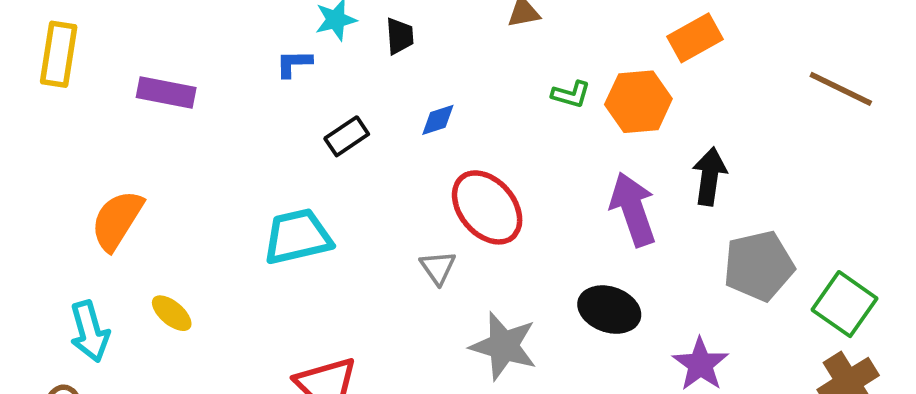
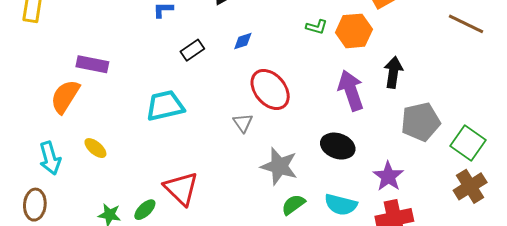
purple rectangle: (166, 93) -> (92, 64), moved

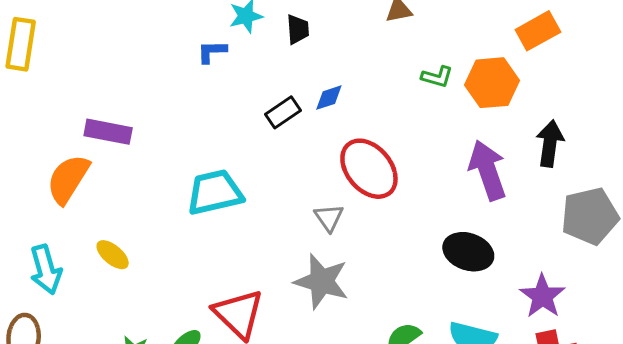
black rectangle: (192, 50) -> (283, 112), moved
gray star: (279, 166) -> (322, 281), moved

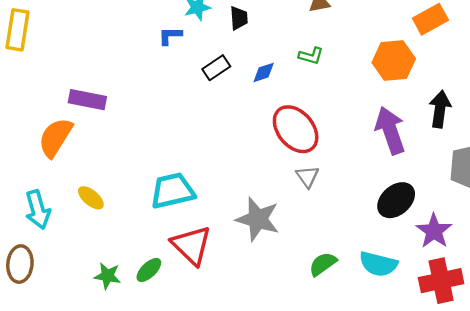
green L-shape: (437, 77) -> (311, 56), moved
black rectangle: (283, 112) -> (216, 68), moved
cyan trapezoid: (215, 192) -> (173, 191), moved
gray triangle: (329, 218) -> (307, 177), moved
black ellipse: (468, 252) -> (396, 200), moved, turned -60

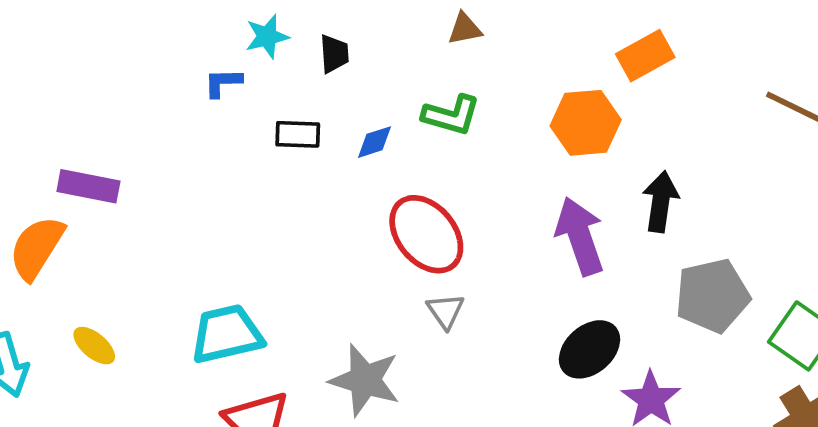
green L-shape: (311, 56) -> (451, 115), size x1.4
black rectangle: (216, 68) -> (298, 134), turned 36

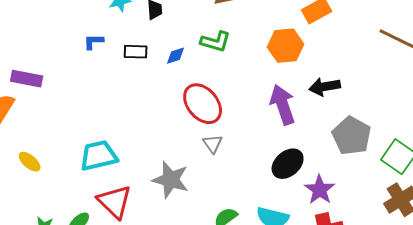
blue L-shape: (223, 83) -> (94, 42), moved
black arrow: (661, 202) -> (325, 87), turned -108
gray pentagon: (712, 296) -> (352, 136), turned -30

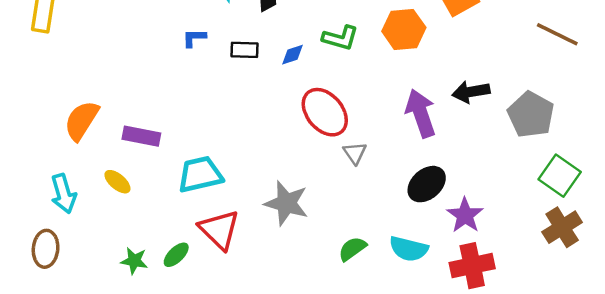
orange hexagon: (286, 46) -> (404, 29), moved
purple rectangle: (27, 79) -> (141, 136), moved
gray pentagon: (352, 136) -> (531, 115), moved
gray triangle: (213, 144) -> (355, 153), moved

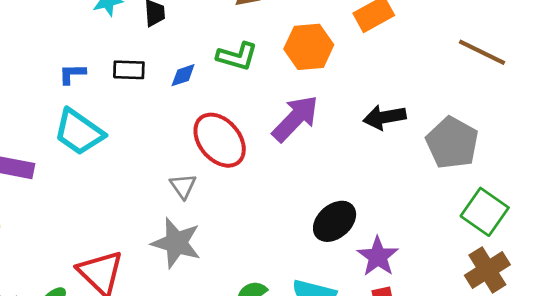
blue L-shape: (194, 38) -> (72, 74), moved
purple arrow: (421, 113) -> (295, 119), moved, turned 63
gray triangle: (355, 153) -> (183, 186), moved
cyan trapezoid: (200, 174) -> (79, 132), moved, turned -132

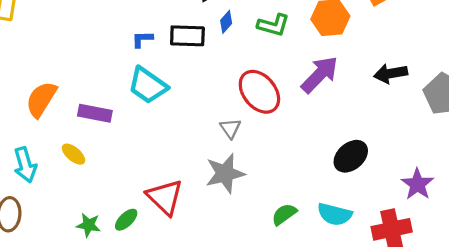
black rectangle: (129, 70) -> (187, 36), size x1.4
blue diamond: (183, 75) -> (226, 22), moved, turned -30
gray star: (176, 243) -> (225, 173), turned -30
purple star: (378, 256) -> (417, 184), moved

